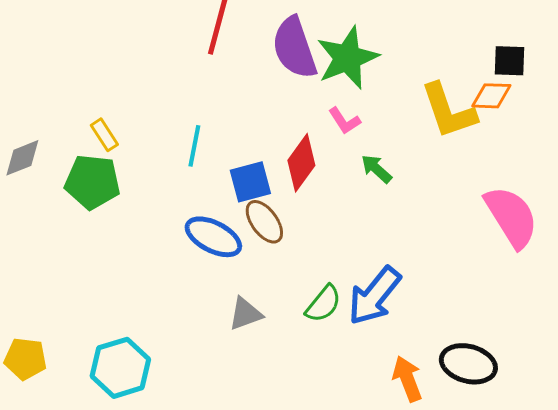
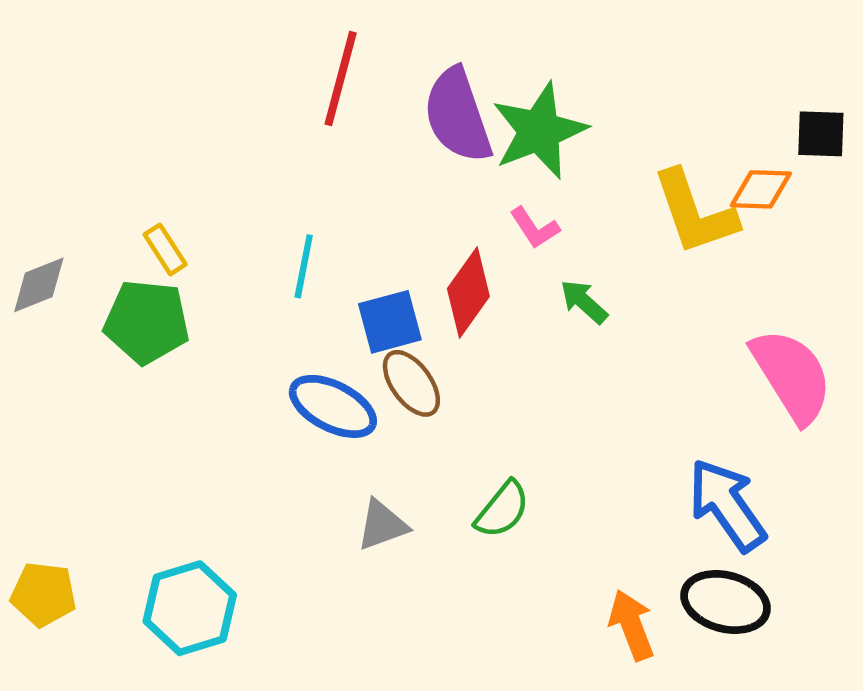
black square: (509, 61) -> (821, 134), moved
blue arrow: (374, 296) -> (727, 505), moved, turned 106

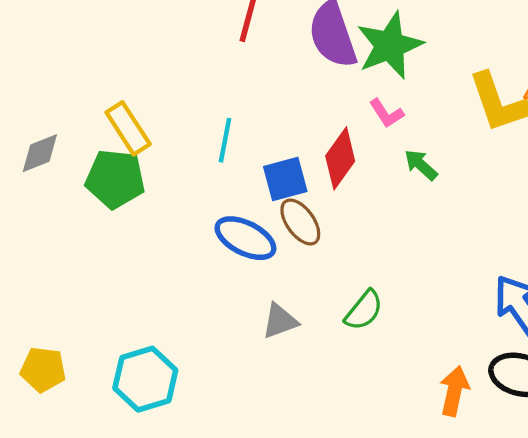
yellow rectangle: (165, 249) -> (128, 128), size x1.5
orange arrow: (632, 625) -> (454, 391), turned 33

